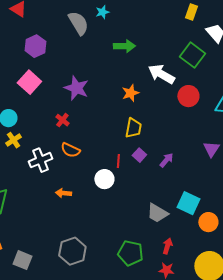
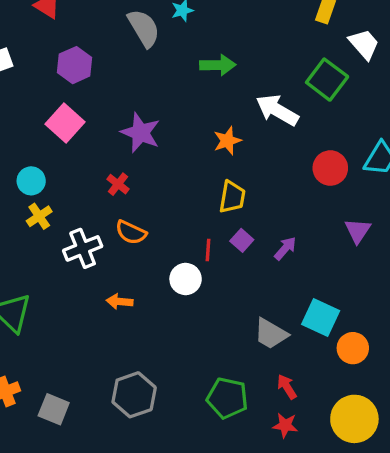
red circle: (188, 96) -> (330, 168), moved
red arrow: (167, 246) -> (287, 387), turned -49

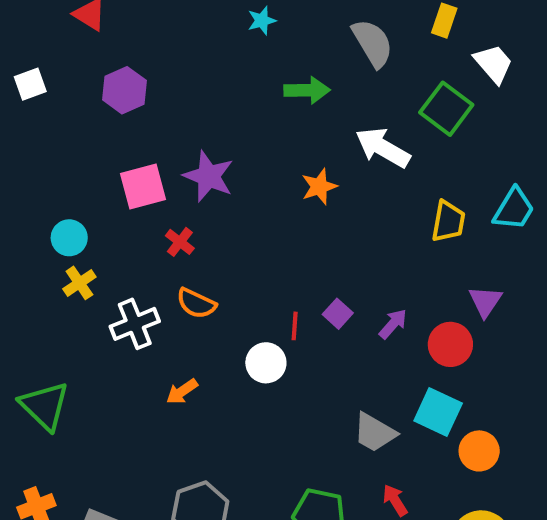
gray semicircle: (144, 28) -> (373, 43), moved
pink square: (65, 123) -> (143, 187), moved, turned 33
red circle: (330, 168) -> (450, 344), moved
yellow trapezoid: (232, 197) -> (448, 221), moved
orange arrow: (120, 301) -> (182, 392), turned -40

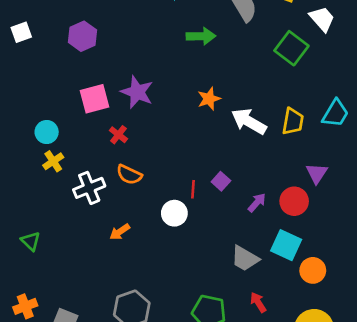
white arrow: (383, 148) -> (249, 121), moved
purple arrow: (393, 324) -> (257, 203), moved
green triangle: (45, 406) -> (31, 241), size x0.6

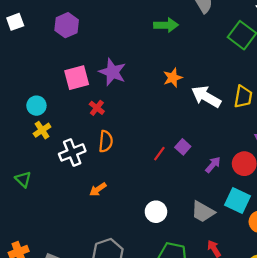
orange semicircle: (129, 175) -> (106, 141), turned -110
red line: (193, 189) -> (159, 154), turned 32
white circle: (174, 213) -> (156, 212), moved
green triangle: (31, 241) -> (23, 179), moved

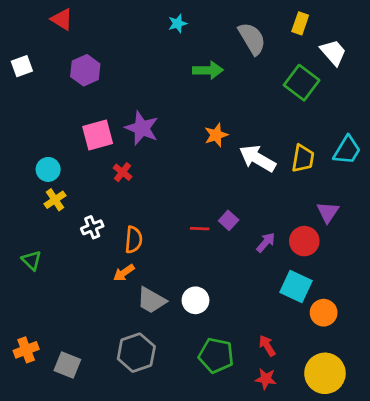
orange semicircle: (106, 141) -> (134, 240), moved
white cross: (72, 152) -> (92, 227), size x0.7
red line: (159, 154) -> (200, 229), turned 56
gray trapezoid: (203, 212) -> (151, 300), moved

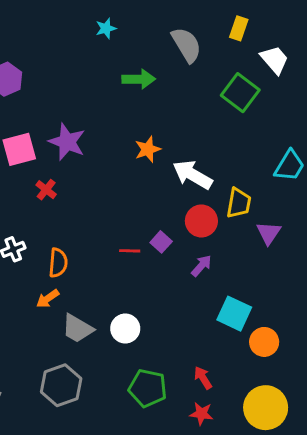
yellow trapezoid: (303, 158) -> (239, 203), moved
red circle: (304, 241) -> (201, 221), moved

